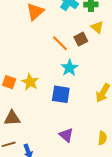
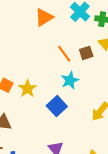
blue square: (61, 94) -> (57, 106), turned 30

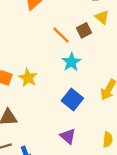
blue square: (57, 106) -> (72, 100), moved

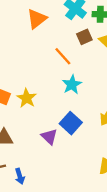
brown square: (84, 30) -> (84, 37), moved
purple triangle: (68, 136) -> (49, 137), moved

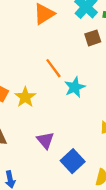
orange line: (63, 56) -> (53, 68), moved
blue square: (71, 123) -> (73, 161), moved

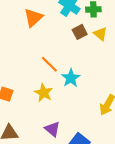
yellow star: (25, 97) -> (44, 93), moved

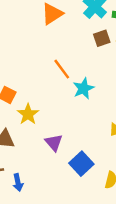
yellow star: (44, 93) -> (28, 114), moved

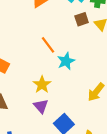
yellow star: (28, 114) -> (42, 85), moved

